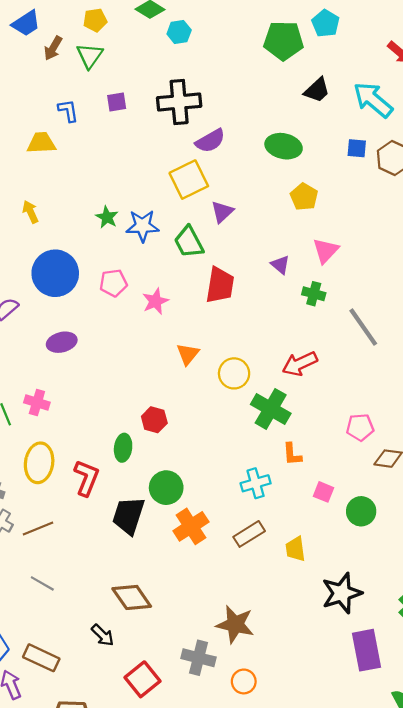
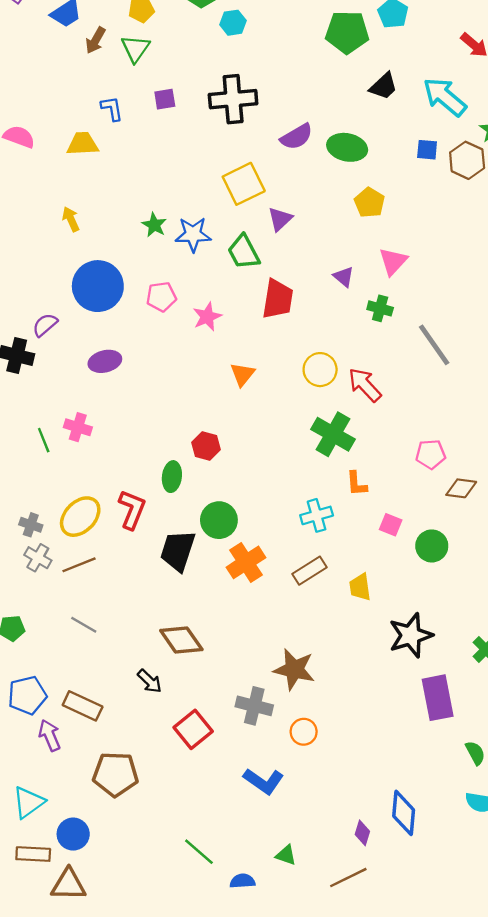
purple semicircle: (210, 141) -> (297, 137), moved
red arrow: (300, 364) -> (365, 385), turned 72
yellow circle: (234, 373) -> (320, 370), moved
yellow ellipse: (39, 463) -> (80, 517), moved, turned 36

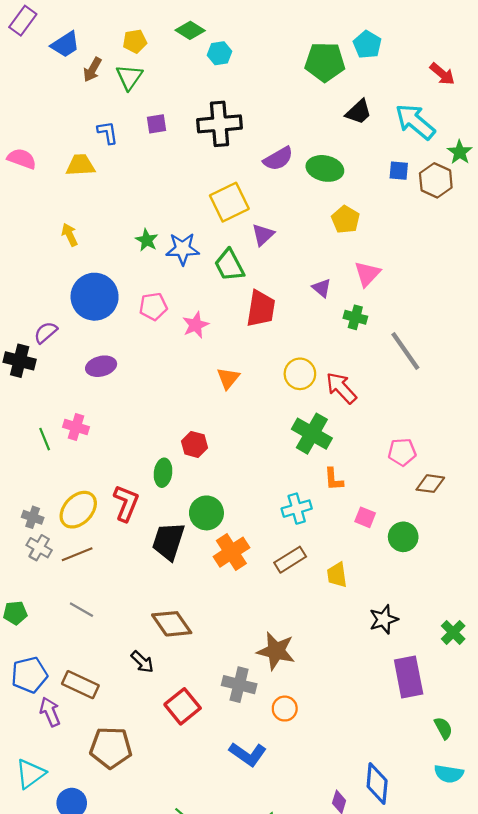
black star: (411, 635) -> (384, 619), size x0.7

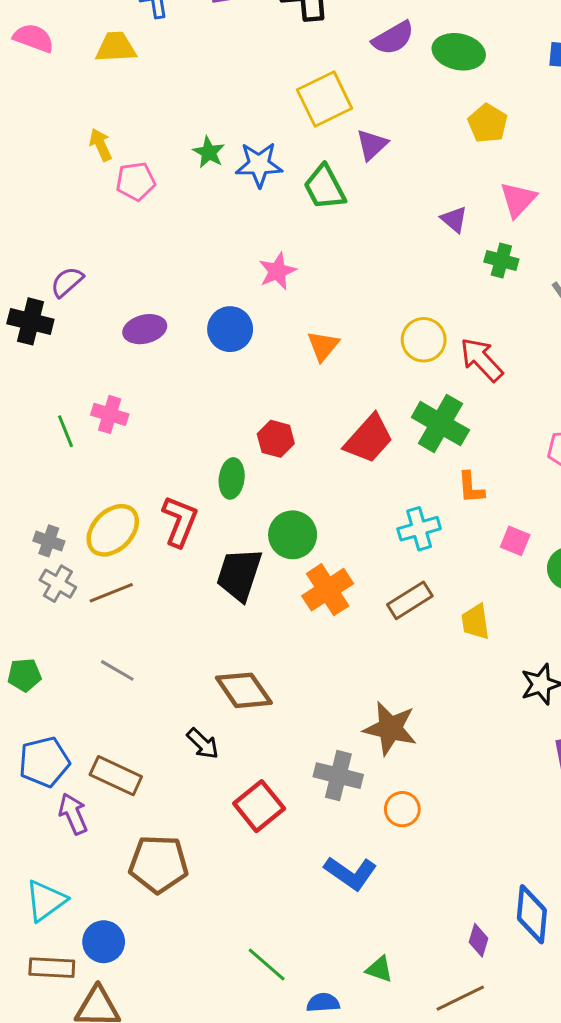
blue circle: (95, 297) -> (230, 329), moved, size x0.7
pink pentagon: (153, 306) -> (136, 181), moved
red trapezoid: (261, 309) -> (369, 439), moved, turned 33

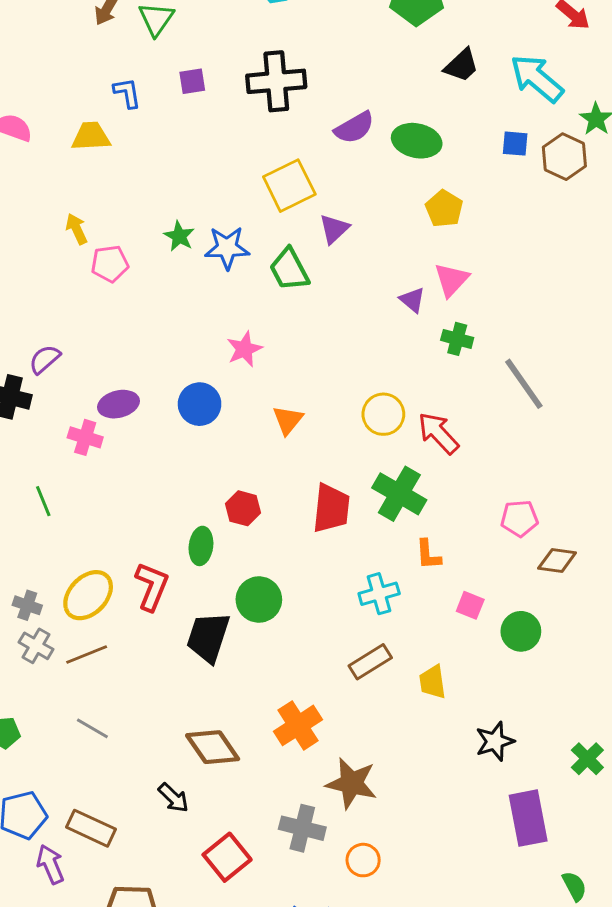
pink triangle: (518, 200) -> (451, 280), moved
pink cross: (110, 414) -> (85, 437), moved
red trapezoid: (369, 439) -> (331, 508), turned -36
orange cross: (328, 590) -> (298, 725), moved

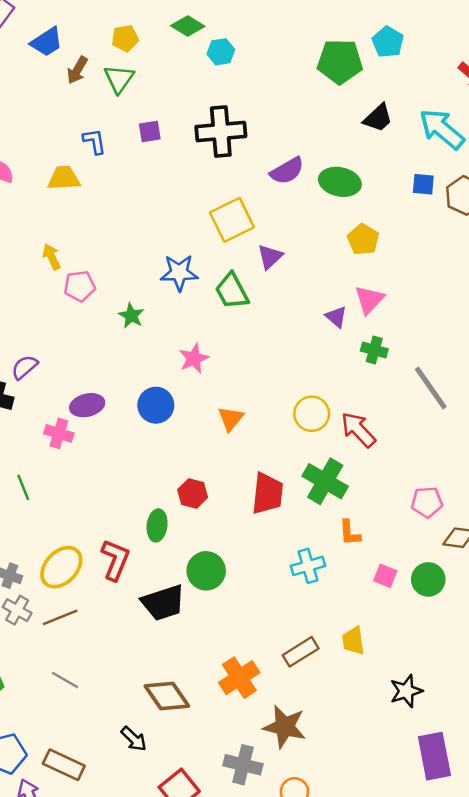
green star: (179, 236) -> (131, 316), moved
green circle: (521, 631) -> (428, 579), moved
black trapezoid: (208, 637) -> (163, 603), turned -126
brown rectangle: (370, 662) -> (301, 652), moved

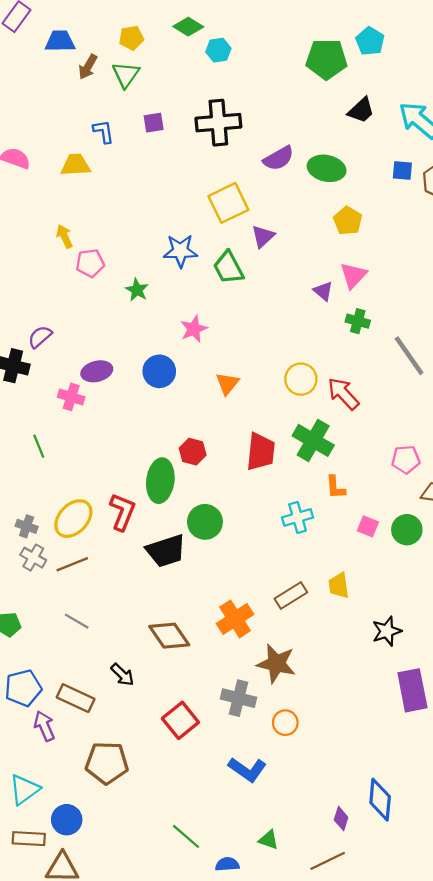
blue trapezoid: (47, 42) -> (60, 41), turned -148
green ellipse: (157, 525) -> (160, 481), size x1.5
black arrow: (134, 739) -> (122, 675), moved

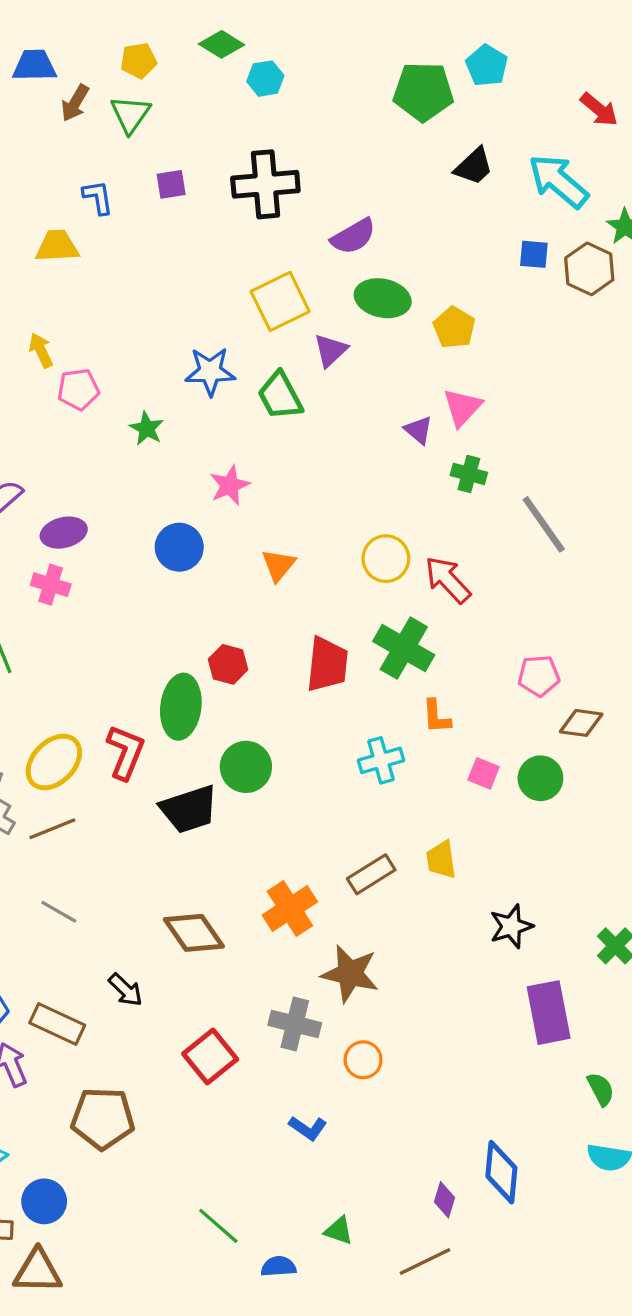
green ellipse: (327, 168) -> (383, 298), moved
purple ellipse: (97, 371) -> (64, 533), moved
blue L-shape: (247, 769) -> (308, 1128), size x0.7

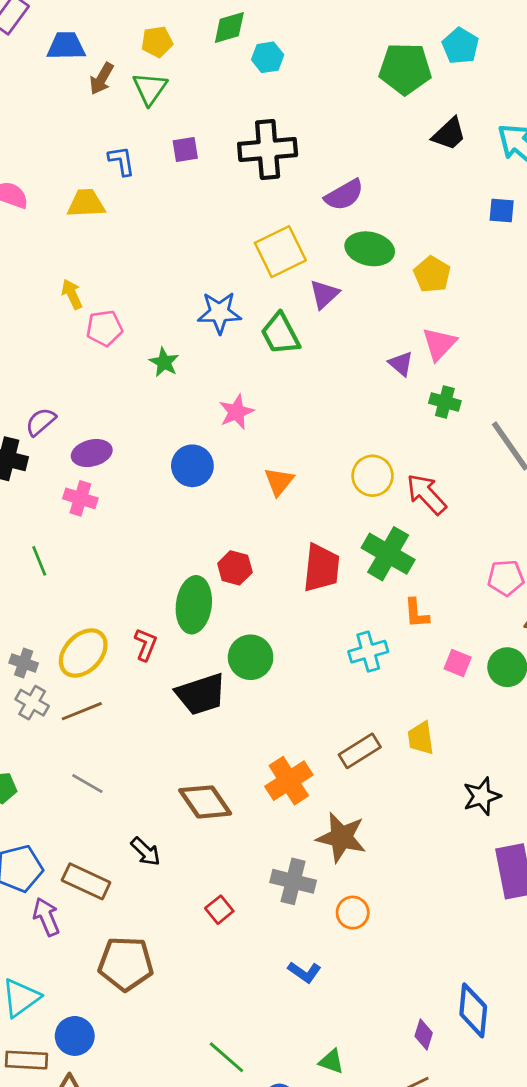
green diamond: (222, 44) -> (229, 28), turned -48
red L-shape: (126, 752) -> (146, 644), size x0.7
red square: (210, 1057) -> (219, 910), size x0.6

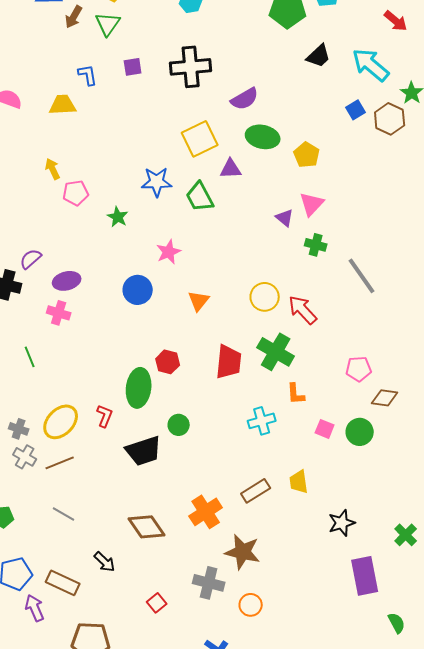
blue square: (502, 210) -> (356, 110), turned -36
purple triangle: (324, 294) -> (231, 169), turned 40
green circle: (251, 657) -> (179, 425), size x0.7

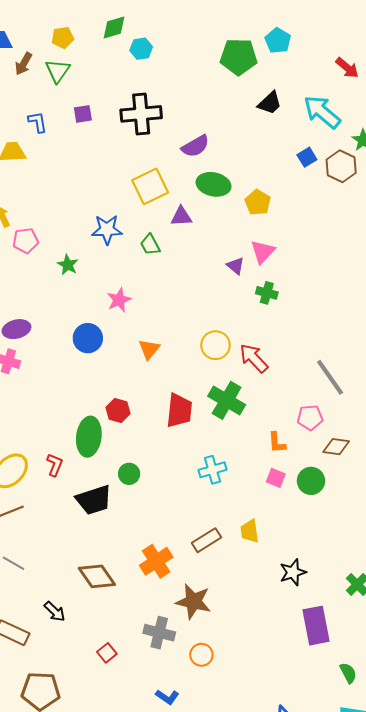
green trapezoid: (200, 197) -> (150, 245), size x0.7
gray line: (362, 276) -> (330, 377), moved
orange L-shape: (296, 394) -> (277, 443), moved

